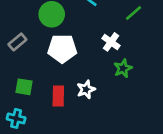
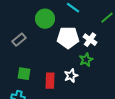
white pentagon: (62, 49) -> (68, 38), moved
green star: (123, 68) -> (86, 60), moved

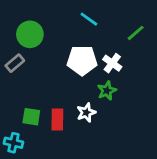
green circle: (45, 19) -> (30, 34), moved
green square: (24, 74) -> (31, 117), moved

